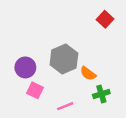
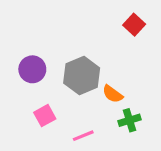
purple circle: (25, 67) -> (32, 69), moved
pink square: (35, 90) -> (45, 116), turned 35

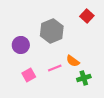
gray hexagon: (82, 76) -> (52, 31), moved
pink line: (83, 136) -> (55, 68), moved

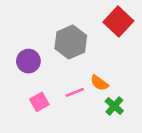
red square: (87, 16) -> (118, 22), size x1.5
green cross: (84, 78) -> (114, 106), turned -32

